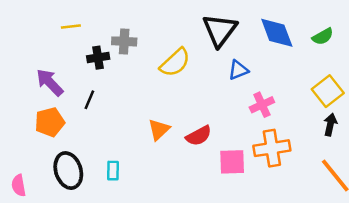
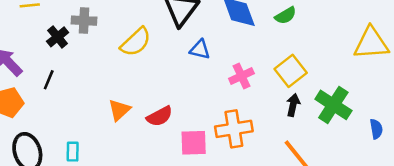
black cross: (98, 58) -> (58, 37), turned -30
blue triangle: (238, 70) -> (200, 50), turned 35
pink cross: (262, 105) -> (241, 76), moved

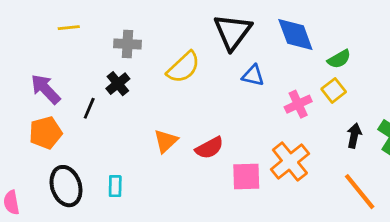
green semicircle: (286, 16) -> (339, 59), moved
black cross: (58, 37) -> (118, 84), moved
yellow square: (291, 71) -> (334, 90), moved, size x0.7
orange cross: (234, 129) -> (290, 161), turned -30

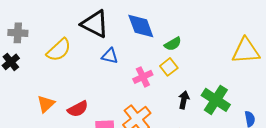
black triangle: (233, 32) -> (95, 24), turned -40

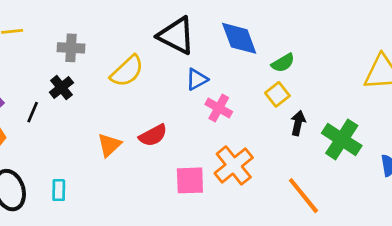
blue triangle: (110, 56) -> (197, 79), turned -42
pink cross: (143, 77) -> (219, 108), moved, turned -36
black arrow: (184, 100) -> (298, 123), moved
red semicircle: (78, 109) -> (153, 135), moved

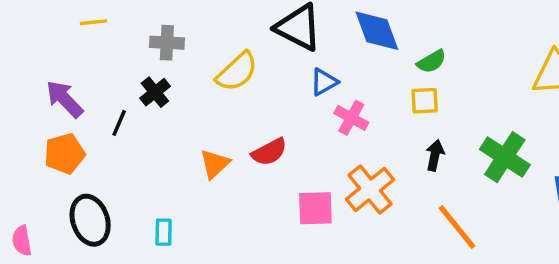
yellow square: (277, 94) -> (425, 101), turned 35
black arrow: (298, 123) -> (435, 155), moved
cyan rectangle: (59, 190) -> (164, 232), moved

